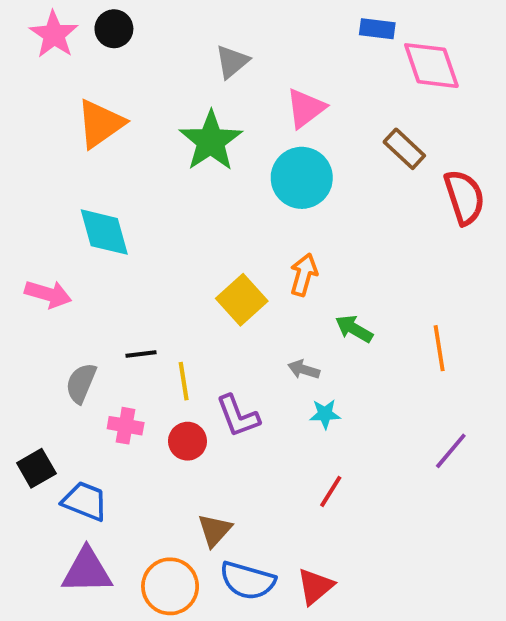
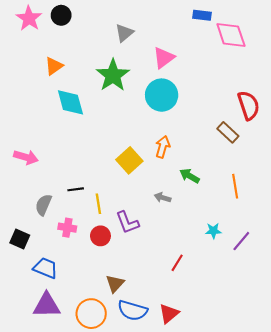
orange triangle: (100, 124) -> (54, 66), size x0.7
brown rectangle: (404, 149) -> (228, 132), moved
cyan diamond: (104, 232) -> (70, 102), moved
cyan star: (325, 414) -> (213, 231), moved
black square: (36, 468) -> (20, 239), moved, turned -36

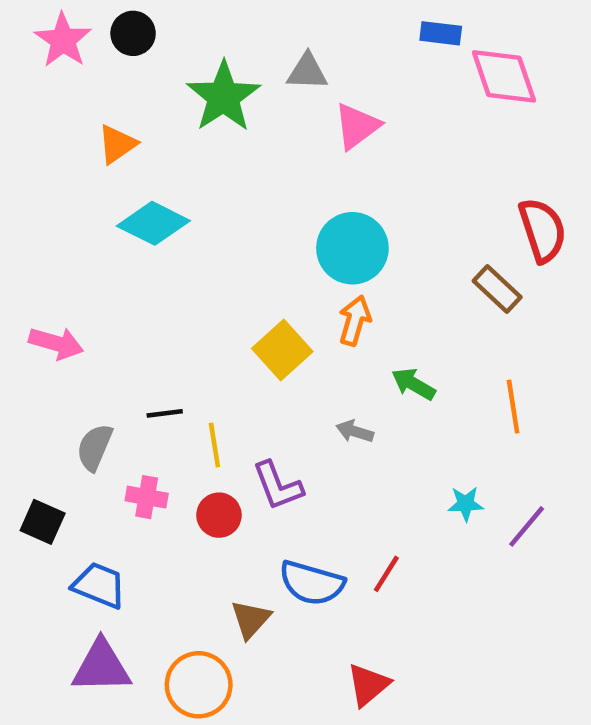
gray triangle: (124, 33) -> (307, 72), moved, turned 42
green star: (113, 75) -> (224, 97), moved
cyan circle: (162, 95) -> (352, 248), moved
cyan diamond: (70, 102) -> (153, 223), turned -48
blue semicircle: (133, 310) -> (312, 583), moved

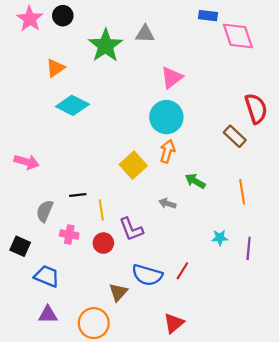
pink triangle: (357, 126) -> (172, 78), moved
purple line: (527, 526) -> (249, 248), turned -35
purple triangle: (101, 667) -> (48, 315), size x0.7

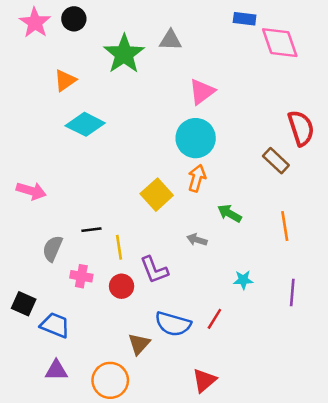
cyan star: (220, 238) -> (243, 280), moved
black square: (20, 246) -> (24, 304), moved

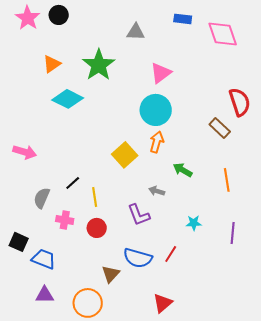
blue rectangle: (245, 19) -> (183, 19), moved
green star: (124, 54) -> (99, 65), moved
black line: (91, 230) -> (73, 183), turned -35
purple L-shape: (154, 270) -> (139, 215), moved

